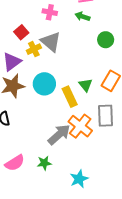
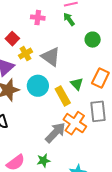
green arrow: (82, 16) -> (69, 19), turned 40
gray triangle: (51, 42) -> (51, 57), moved

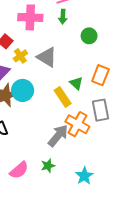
pink cross: (38, 18) -> (30, 17), size x1.6
green arrow: (69, 19) -> (63, 17), turned -136
cyan circle: (38, 86) -> (23, 90), moved

